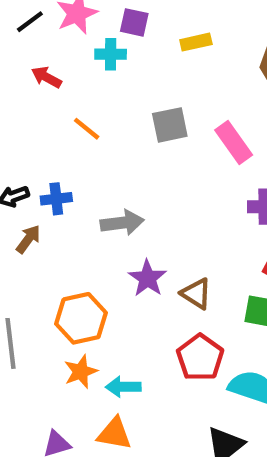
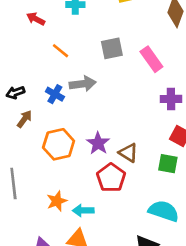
blue cross: (56, 199) -> (55, 94), moved, turned 36
gray arrow: (122, 223) -> (83, 84), moved
orange hexagon: (81, 318) -> (59, 144), moved
red pentagon: (200, 358) -> (111, 178), moved

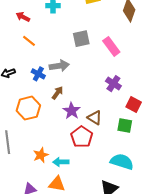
orange line: (61, 51) -> (29, 41), moved
purple cross: (171, 99) -> (113, 84), moved, turned 35
brown arrow: (24, 119) -> (57, 93), moved
orange hexagon: (59, 144) -> (28, 108), moved

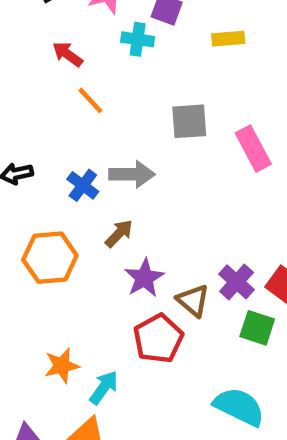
orange line: (29, 41) -> (90, 100), moved
purple cross: (113, 84) -> (237, 282), moved
cyan arrow: (61, 162) -> (104, 387), turned 119

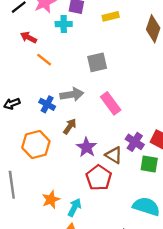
pink rectangle: (253, 149) -> (111, 103), moved

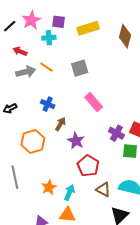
yellow rectangle: (111, 16) -> (88, 28), size x1.5
orange line: (44, 60) -> (46, 67), moved
gray arrow: (72, 95) -> (26, 72), moved
blue cross: (47, 104) -> (48, 104), moved
brown triangle: (114, 155) -> (103, 190), moved

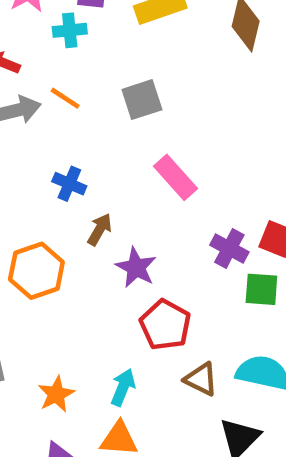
orange star: (49, 187) -> (56, 394), moved

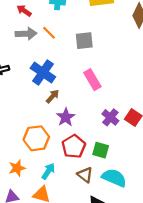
blue cross: (69, 184) -> (43, 72), size x1.6
orange hexagon: (36, 271) -> (36, 138), moved
green square: (261, 289) -> (101, 150), moved

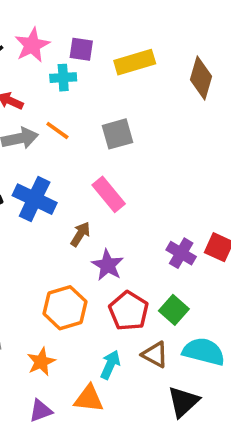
blue cross: (43, 72) -> (35, 199), moved
pink rectangle: (92, 80) -> (109, 194), moved
green square: (101, 150) -> (174, 310), turned 35
cyan arrow: (48, 171) -> (110, 365), moved

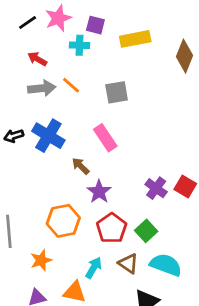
brown arrow: (80, 234) -> (81, 166), turned -84

